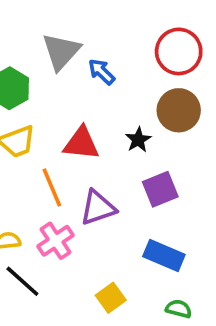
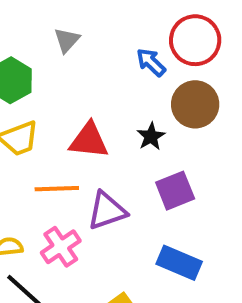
gray triangle: (61, 51) -> (67, 40), size x0.6
blue arrow: (101, 72) -> (151, 62), moved
orange line: (52, 187) -> (57, 189), turned -69

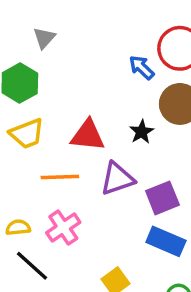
gray triangle: (67, 40) -> (44, 38), moved
purple square: (175, 191) -> (162, 198), moved
purple triangle: (107, 211) -> (117, 179), moved

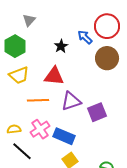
black star: (142, 132) -> (61, 46), moved
blue rectangle: (166, 241) -> (64, 136), moved

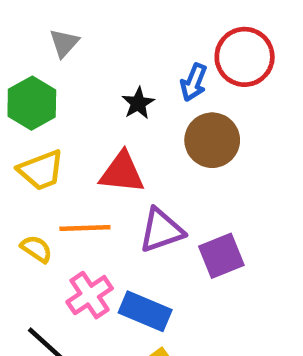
blue arrow: (85, 37) -> (194, 82), turned -112
brown circle: (107, 58) -> (212, 140), moved
yellow semicircle: (14, 129) -> (36, 249), moved, turned 40

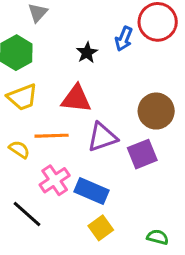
brown circle: (212, 140) -> (156, 111), moved

